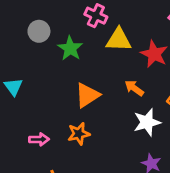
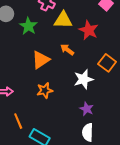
orange arrow: (134, 88) -> (67, 50), moved
orange star: (79, 134) -> (45, 90), moved

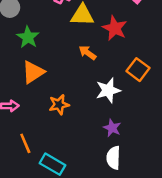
green star: (28, 26) -> (28, 37), moved
orange triangle: (41, 60) -> (33, 72), moved

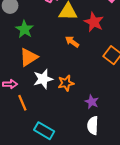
white star: (108, 90) -> (43, 79), moved
orange star: (59, 105) -> (66, 83), moved
orange line: (25, 143) -> (22, 103), moved

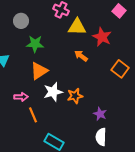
green star: (25, 29) -> (35, 44), turned -30

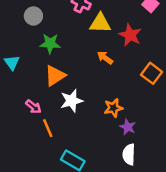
orange star: (75, 96) -> (113, 108), moved
pink arrow: (21, 97) -> (33, 107), turned 40

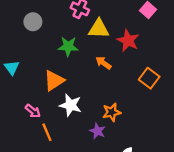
green star: (50, 43) -> (68, 46), moved
white star: (72, 101) -> (70, 105), turned 30
purple star: (128, 127) -> (98, 131), moved

